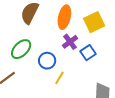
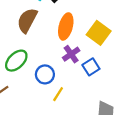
yellow square: (94, 22) -> (99, 33), turned -30

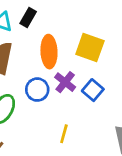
blue circle: (45, 74) -> (37, 90), moved

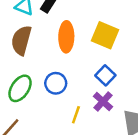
purple cross: (65, 82) -> (103, 102), moved
blue circle: (37, 90) -> (56, 83), moved

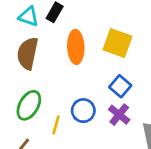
blue circle: (56, 83) -> (83, 111), moved
yellow line: (76, 115) -> (56, 125), moved

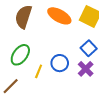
orange ellipse: (76, 47) -> (59, 16), turned -65

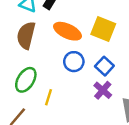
blue circle: (60, 63) -> (74, 62), moved

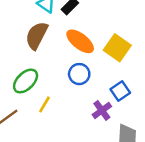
blue square: (104, 66) -> (120, 91), moved

